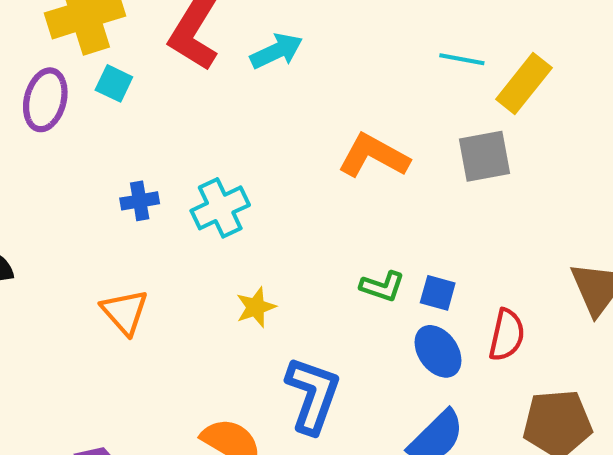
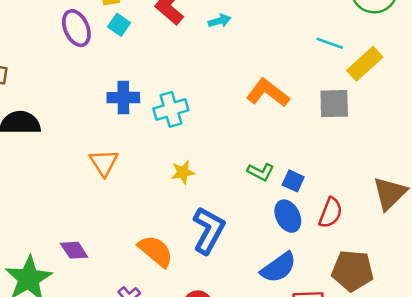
cyan arrow: (277, 51) -> (220, 21), size x0.7
purple ellipse: (45, 100) -> (76, 28), turned -48
blue cross: (140, 201) -> (123, 98), size x1.4

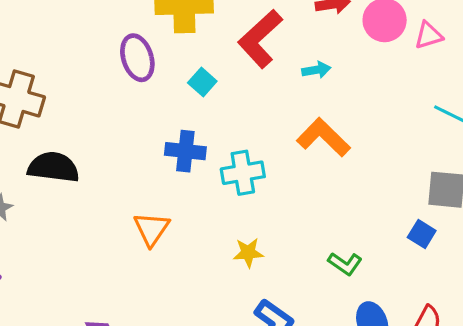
cyan square: (119, 25) -> (202, 82), moved
orange L-shape: (268, 93) -> (323, 137), moved
blue square: (293, 181) -> (422, 234), moved

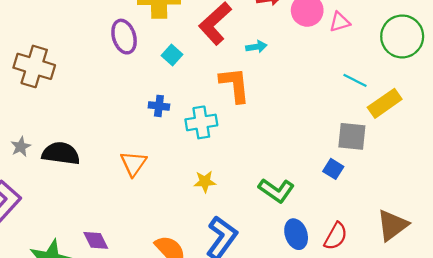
orange L-shape: (323, 137) -> (235, 85), moved, turned 39
blue cross: (185, 151) -> (159, 106), size x0.7
black semicircle: (53, 167) -> (61, 153), moved
green L-shape: (345, 264) -> (276, 190), size x1.4

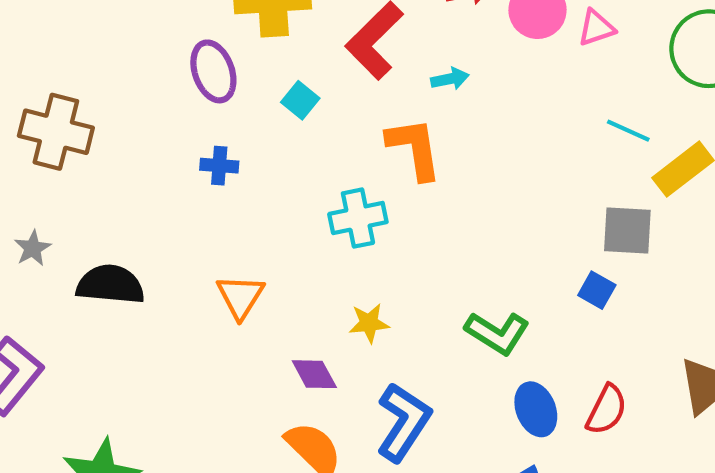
blue cross: (159, 106) -> (219, 166), moved
gray star: (21, 147) -> (33, 248), moved
purple diamond: (96, 240) -> (314, 374), moved

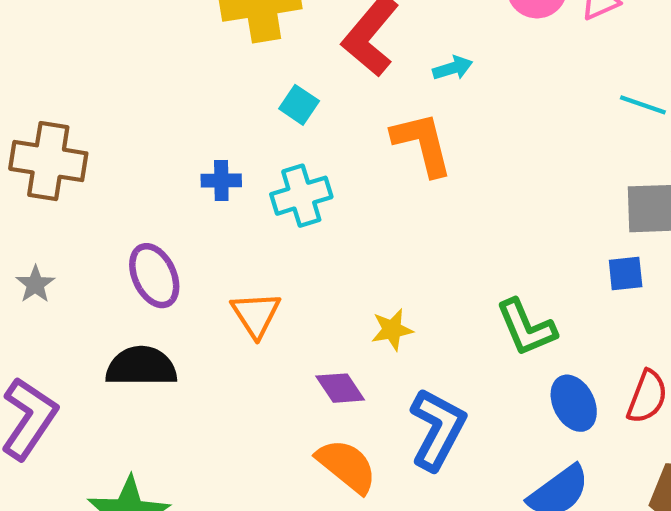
purple ellipse: (213, 71) -> (154, 276), moved
cyan cross: (358, 218) -> (301, 196), moved
black semicircle: (110, 285) -> (141, 366), moved
blue square: (597, 290) -> (626, 273), turned -30
green L-shape: (497, 333) -> (526, 328), turned 40

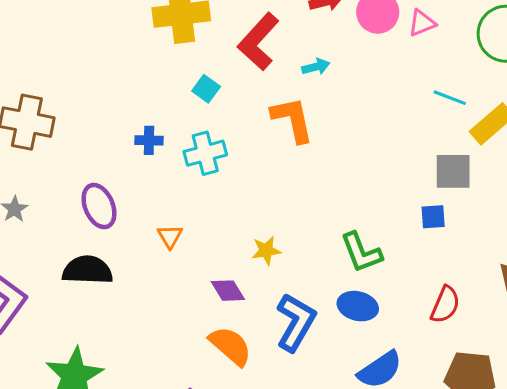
orange triangle: (256, 315) -> (170, 236), size x0.7
blue ellipse: (574, 403) -> (358, 306), moved, turned -51

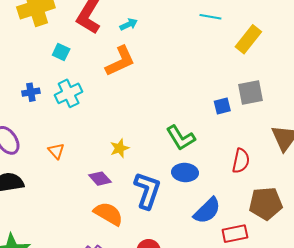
cyan line: (450, 98) -> (210, 17), moved
orange L-shape: (292, 120) -> (120, 61), turned 88
gray square: (453, 171) -> (251, 93), moved

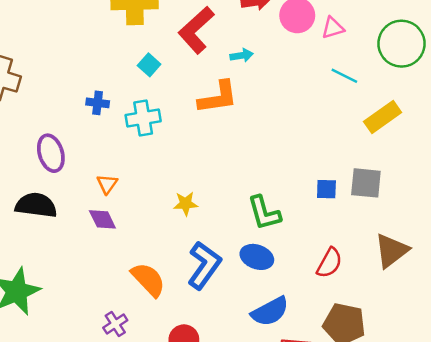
purple diamond: (100, 179) -> (102, 219), moved

